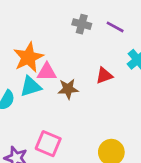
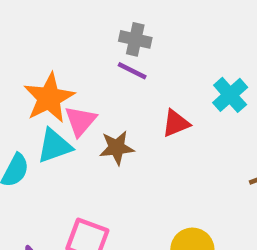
purple line: (115, 27) -> (132, 71), moved
pink triangle: (47, 72) -> (80, 121), turned -48

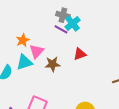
cyan cross: (230, 95) -> (73, 23), moved
orange star: (49, 98) -> (23, 40), size x0.6

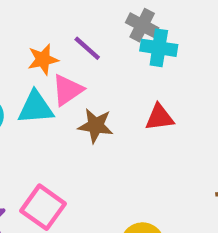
cyan cross: (73, 23) -> (159, 48), turned 35
purple line: (61, 29) -> (87, 48), moved

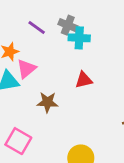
purple line: (87, 48) -> (37, 28), moved
brown star: (96, 126) -> (47, 102), moved

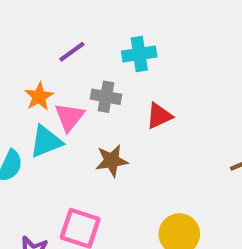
gray cross: (68, 25) -> (106, 97), moved
purple line: (37, 28) -> (72, 52), turned -60

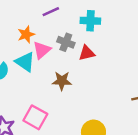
red triangle: (159, 116) -> (87, 53), moved
cyan triangle: (46, 141) -> (25, 62), turned 45

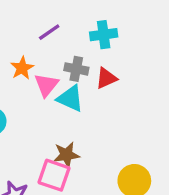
cyan triangle: (25, 62) -> (70, 98), moved
brown star: (62, 81) -> (66, 155), moved

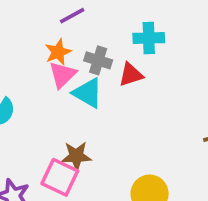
cyan cross: (104, 35) -> (149, 38), moved
orange star: (22, 68) -> (58, 52), moved

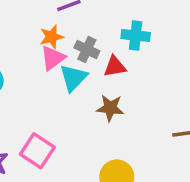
cyan triangle: (88, 93) -> (73, 78), turned 36
brown star: (76, 156) -> (110, 108), moved

